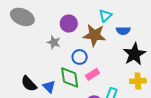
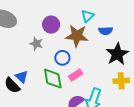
blue triangle: (49, 87) -> (22, 77), moved

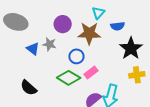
blue triangle: (22, 77) -> (33, 49), moved
green diamond: (53, 79) -> (69, 78), turned -45

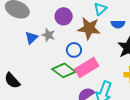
blue triangle: (33, 49) -> (31, 38), turned 32
pink rectangle: (91, 72) -> (87, 67), size x1.6
black semicircle: (29, 88) -> (12, 81), moved

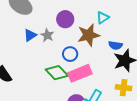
blue semicircle: (118, 24) -> (115, 45), moved
brown star: (89, 28) -> (89, 35), turned -30

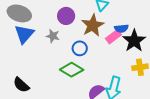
blue triangle: (30, 35) -> (24, 34), moved, size x1.5
pink rectangle: (80, 73) -> (113, 37), moved, size x0.7

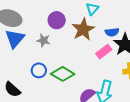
pink rectangle: (113, 37) -> (104, 52), moved
blue circle: (80, 48) -> (39, 70), moved

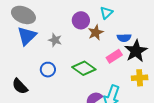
purple circle: (57, 20) -> (81, 20), moved
brown star: (83, 29) -> (96, 32), size x0.7
green diamond: (63, 74) -> (84, 68), moved

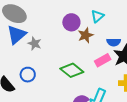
gray star: (55, 40) -> (35, 44), moved
blue circle: (48, 70) -> (28, 75), moved

